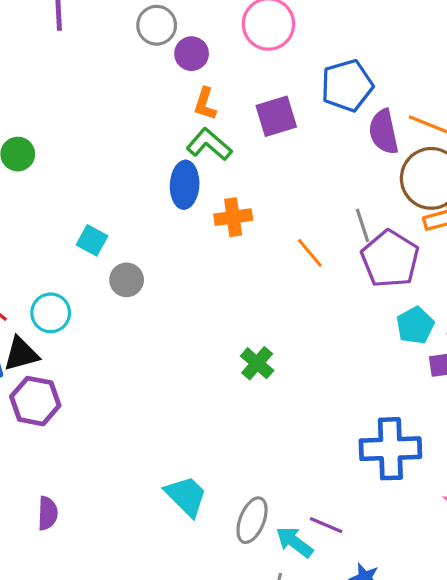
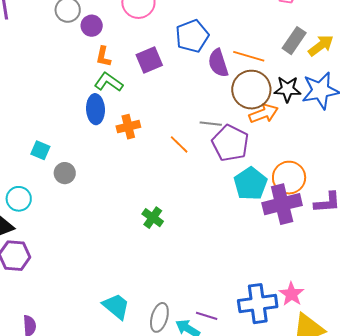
gray line: (362, 225) -> (211, 124), turned -60
cyan pentagon: (415, 325) -> (250, 184), size x1.4
blue cross: (390, 449) -> (258, 304), moved

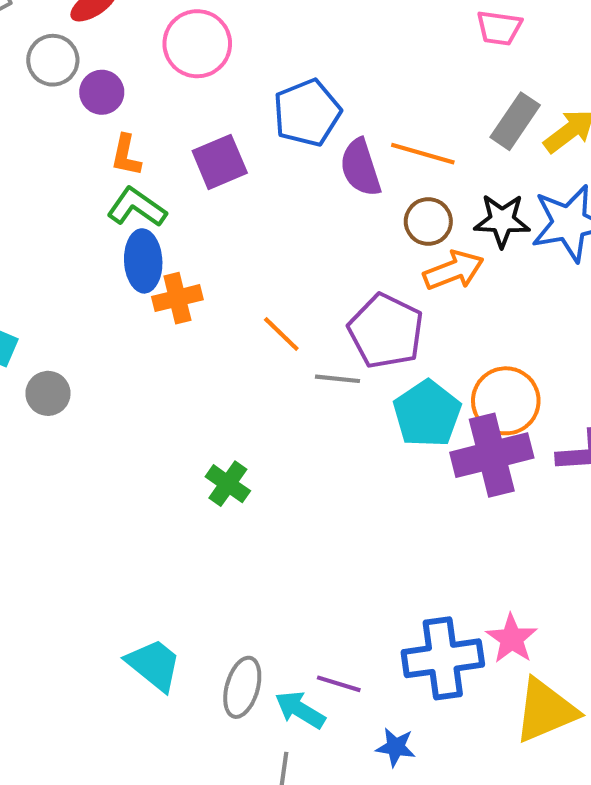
brown circle: (251, 90) -> (428, 221), size x0.6
blue ellipse: (95, 109) -> (143, 261), moved
gray line: (211, 124) -> (338, 379), moved

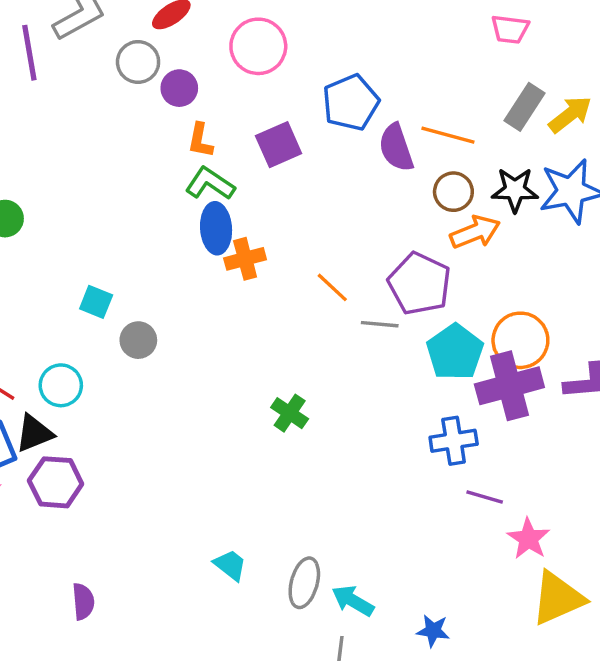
blue cross: (443, 658) -> (454, 441), moved, size x0.7
cyan trapezoid: (154, 665) -> (230, 565), size x0.7
purple line: (339, 684) -> (485, 497), moved

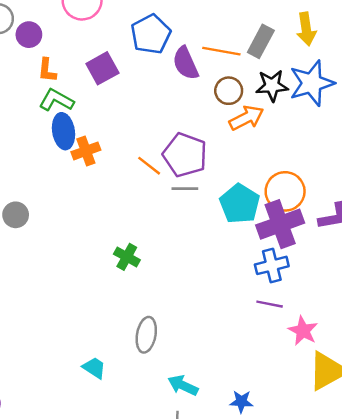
gray rectangle: (525, 107) -> (261, 41), moved
yellow arrow: (570, 114) -> (306, 29), turned 124
purple pentagon: (419, 284) -> (185, 155), moved
blue cross: (454, 441) -> (272, 265), moved
gray ellipse: (304, 583) -> (146, 335), moved

